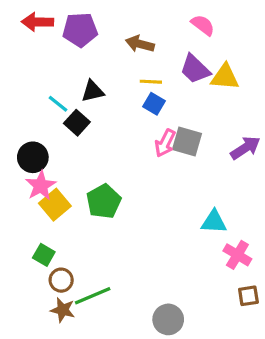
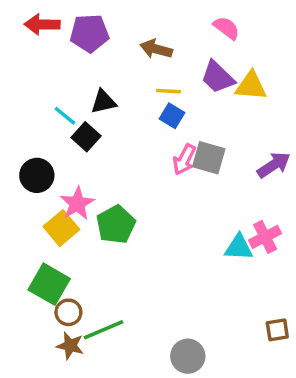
pink star: (41, 186) -> (77, 203), moved
green square: (44, 255) -> (49, 284), size x1.6
pink cross: (237, 255) -> (265, 237), moved, turned 32

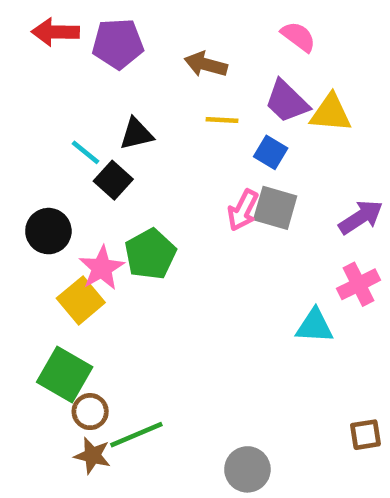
blue square: (172, 116) -> (271, 152), moved
green pentagon: (116, 225) -> (150, 254), moved
pink cross: (265, 237) -> (359, 284), moved

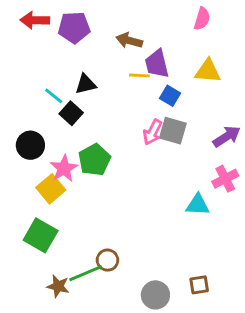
pink semicircle: (298, 37) -> (202, 19), moved, turned 70
purple trapezoid: (287, 101) -> (157, 64), moved, turned 32
brown circle: (90, 412) -> (107, 260), moved
brown square: (365, 435) -> (199, 285), moved

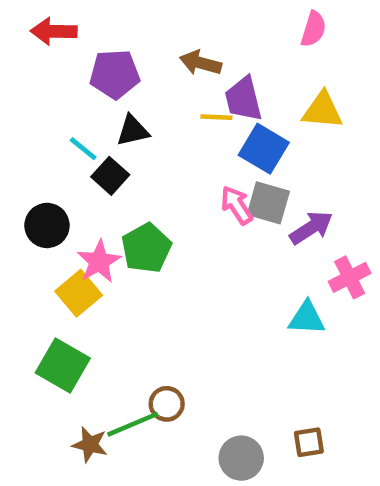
purple pentagon: (74, 27) -> (115, 74), moved
blue square: (170, 96) -> (264, 149), size x1.5
pink arrow: (153, 132) -> (237, 205), turned 120
purple arrow: (227, 136) -> (311, 228), moved

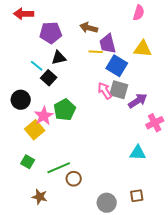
cyan triangle: (307, 318) -> (138, 153), moved
green square: (63, 365) -> (28, 162), size x0.6
green line: (133, 424) -> (59, 168), moved

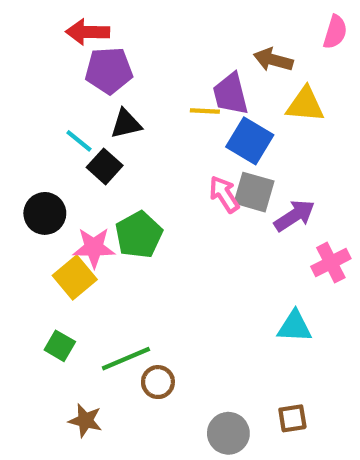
pink semicircle: (139, 13) -> (335, 32), moved
red arrow: (24, 14) -> (88, 32), moved
brown arrow: (89, 28) -> (273, 60), moved
pink star: (44, 116) -> (94, 248), turned 30

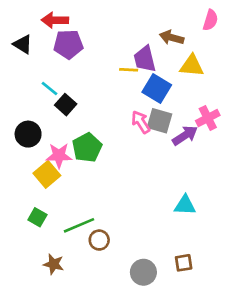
black triangle: (126, 124) -> (23, 44), moved, turned 45
pink cross: (331, 263) -> (208, 118), moved

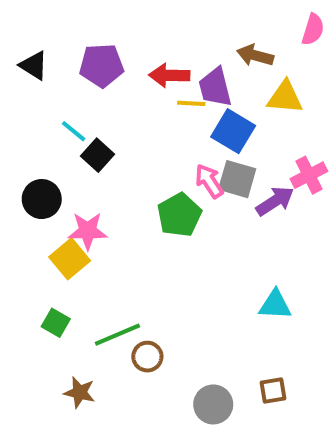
red arrow: (55, 20) -> (169, 75), moved
green pentagon: (87, 148) -> (179, 215), moved

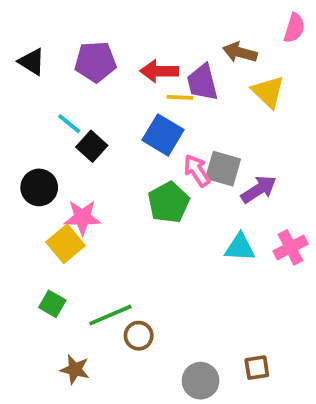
yellow triangle: (285, 97) -> (268, 92), turned 39
blue square: (233, 131) -> (163, 135), moved
pink cross: (309, 175) -> (291, 247), moved
cyan triangle: (275, 305) -> (240, 247), moved

